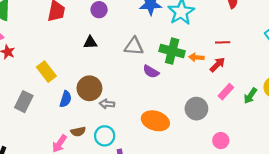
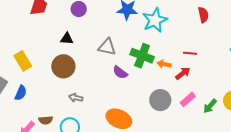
brown circle: (89, 88) -> (63, 66), moved
blue semicircle: (66, 99) -> (21, 93), moved
gray circle: (196, 109) -> (160, 100), moved

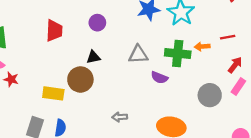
yellow rectangle: (23, 61) -> (53, 93), turned -36
orange arrow: (164, 64) -> (202, 46), moved
brown circle: (63, 66) -> (80, 79), moved
red arrow: (183, 73) -> (235, 65), moved

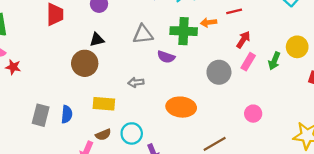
yellow rectangle: (53, 93) -> (104, 104), moved
gray arrow: (120, 117) -> (136, 82), moved

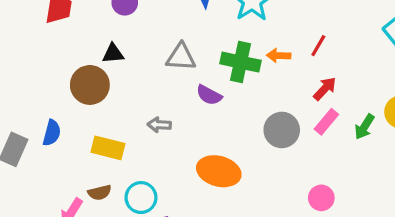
red line: (234, 11) -> (318, 46), turned -56
blue semicircle: (67, 114) -> (52, 133), moved

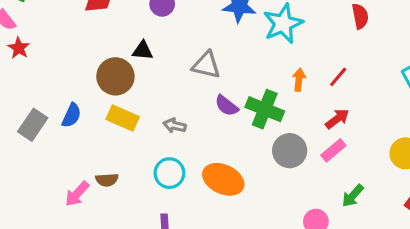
orange arrow: (279, 55) -> (299, 80), turned 85
green cross: (240, 62) -> (265, 109), moved
green arrow: (364, 127) -> (353, 196), moved
yellow rectangle: (108, 148) -> (123, 118), moved
cyan circle: (141, 198) -> (169, 173), moved

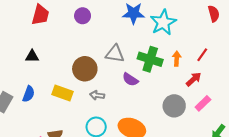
black triangle: (143, 50) -> (32, 56), moved
brown circle: (115, 76) -> (85, 69), moved
green cross: (265, 109) -> (150, 59), moved
red arrow: (337, 119) -> (194, 79), moved

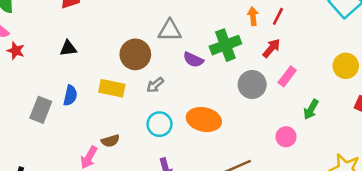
green cross: (150, 59) -> (225, 45), moved, turned -30
orange arrow: (177, 59) -> (253, 16), moved
gray arrow: (97, 95) -> (155, 85), turned -40

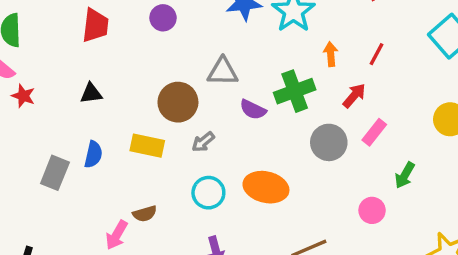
red line: (278, 16) -> (376, 54), moved

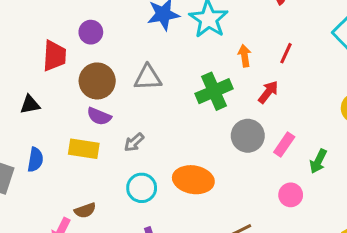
red trapezoid: (95, 25) -> (55, 56), moved
brown circle: (178, 102) -> (97, 81), moved
purple semicircle: (253, 110) -> (99, 116), moved
pink rectangle: (374, 132) -> (284, 145), moved

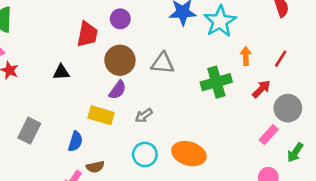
purple semicircle: (99, 116) -> (118, 90), turned -84
gray circle: (248, 136) -> (288, 108), moved
blue semicircle: (35, 160) -> (75, 141), moved

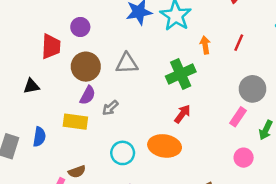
red arrow: (261, 89) -> (182, 114), moved
gray arrow: (144, 116) -> (110, 108), moved
blue semicircle: (75, 141) -> (39, 137), moved

